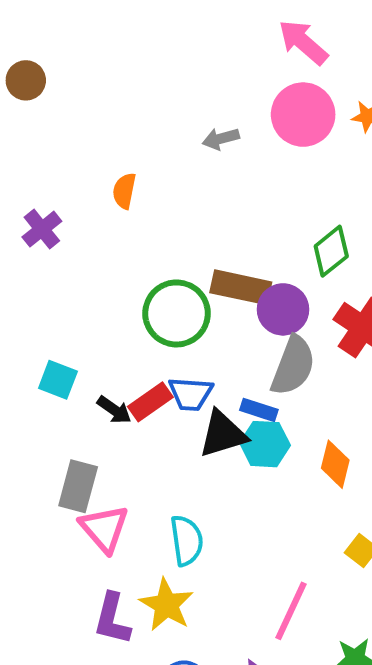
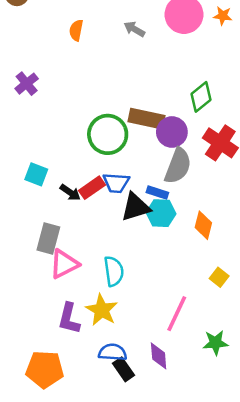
gray arrow: (221, 139) -> (134, 29), turned 45
orange semicircle: (124, 191) -> (76, 30), moved
pink triangle: (104, 528) -> (64, 264), turned 44

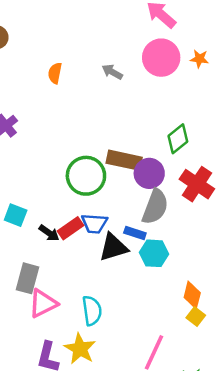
cyan hexagon: (161, 213) -> (154, 253), moved
orange diamond: (203, 225) -> (192, 295), moved

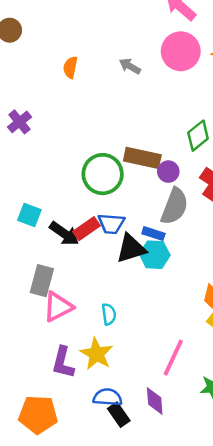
purple circle: (149, 173) -> (168, 172), size x0.7
black arrow: (49, 233) -> (64, 234), size x1.4
cyan hexagon: (154, 253) -> (155, 255), moved
cyan semicircle: (92, 311) -> (109, 314), size x0.7

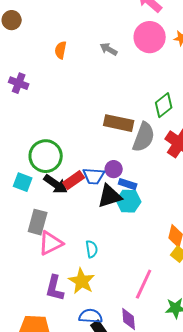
purple cross: (20, 122) -> (19, 83), moved, turned -30
purple circle: (168, 172) -> (114, 169), moved
green circle: (103, 174) -> (46, 156), moved
gray semicircle: (175, 206) -> (144, 137), moved
cyan square: (29, 215) -> (23, 182), moved

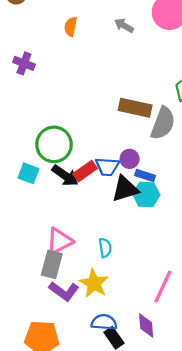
gray rectangle: (38, 222) -> (52, 264), moved
purple L-shape: (55, 288) -> (64, 291), turned -68

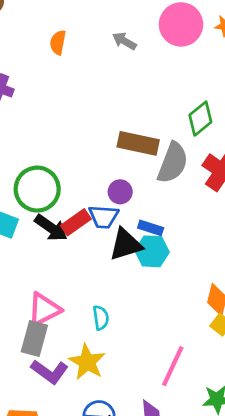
purple circle: (130, 159) -> (120, 192), moved

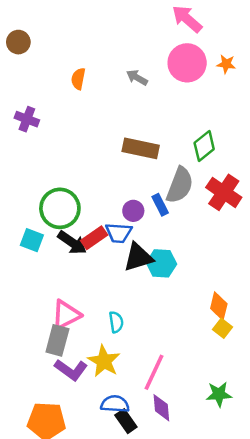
brown rectangle: (138, 143) -> (141, 148), moved
blue rectangle: (151, 228) -> (160, 205), moved, turned 45
pink line: (173, 366) -> (154, 372), moved

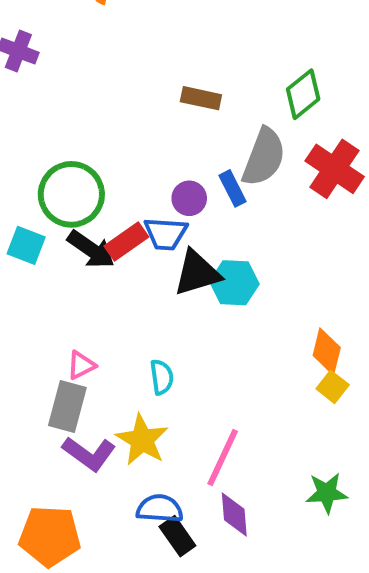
brown rectangle: (141, 148) -> (201, 98), size x0.7
pink triangle: (66, 315) -> (81, 365), size x0.6

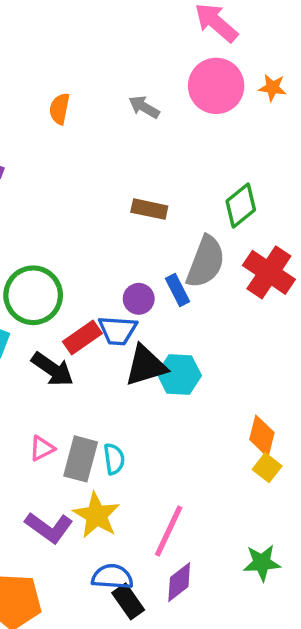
black arrow: (91, 249) -> (52, 369), moved
gray rectangle: (67, 406) -> (81, 459), moved
purple diamond: (234, 514) -> (179, 582), turned 57

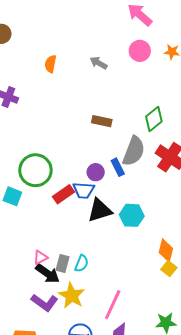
pink circle: (216, 86) -> (140, 51), size x0.7
black arrow: (52, 369) -> (48, 274), moved
cyan hexagon: (179, 374) -> (132, 215), moved
gray rectangle: (81, 459) -> (63, 263), size x0.7
cyan semicircle: (114, 459) -> (82, 263), turned 30

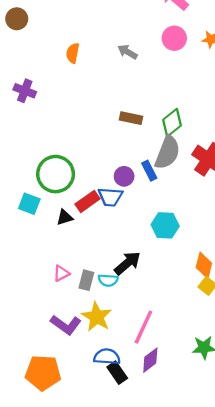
green diamond: (154, 119) -> (172, 123), moved
black triangle: (100, 210) -> (65, 217), moved, size x0.6
cyan semicircle: (82, 263) -> (108, 280), turned 72
black arrow: (48, 274) -> (127, 263), moved, turned -75

